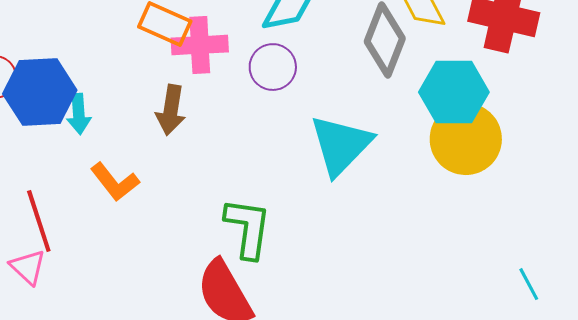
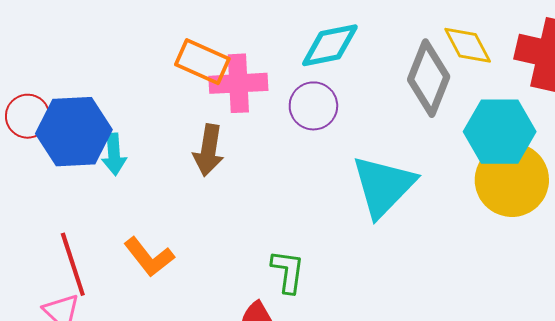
orange L-shape: (115, 182) -> (149, 257), moved
green L-shape: (248, 228) -> (288, 271), size x0.7

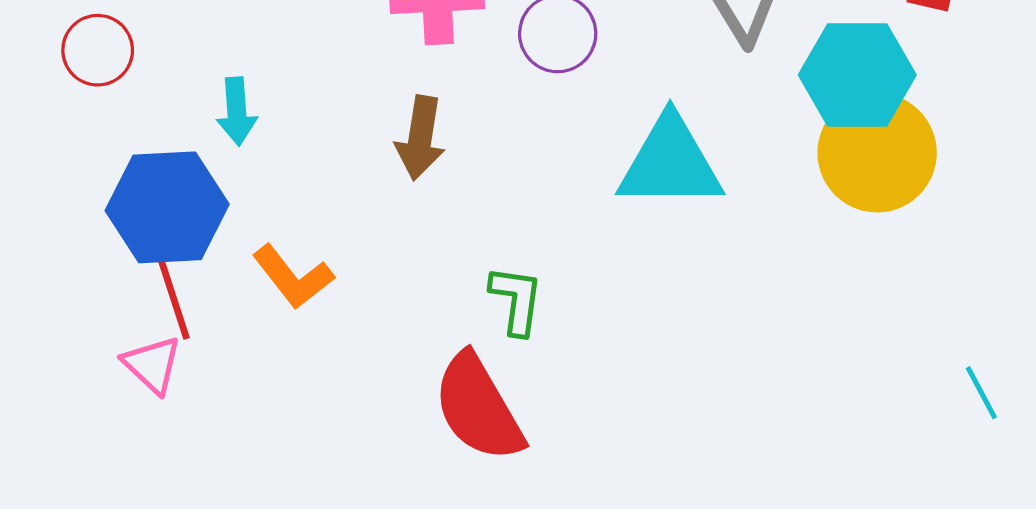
blue hexagon: (74, 132) -> (167, 207), moved
brown arrow: (209, 150) -> (420, 138), moved
cyan triangle: (383, 186) -> (670, 163), turned 46

